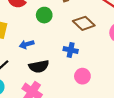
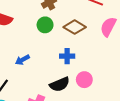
green circle: (44, 15) -> (45, 25), moved
black semicircle: (39, 66) -> (60, 84), moved

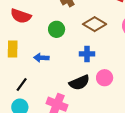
green circle: (45, 25) -> (57, 29), moved
blue arrow: (22, 60) -> (41, 58), turned 32

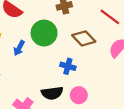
green circle: (57, 29) -> (44, 33), size x1.5
blue arrow: (41, 58) -> (19, 48), moved, turned -80

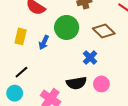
blue cross: (68, 66) -> (90, 58), turned 32

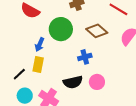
yellow rectangle: (21, 36) -> (38, 65), moved
blue cross: (90, 58) -> (85, 57), turned 32
cyan circle: (15, 93) -> (25, 96), moved

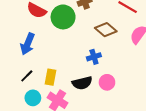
green circle: (61, 29) -> (63, 17), moved
blue arrow: (40, 45) -> (28, 44), moved, size x1.5
yellow rectangle: (38, 65) -> (51, 77), moved

